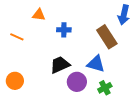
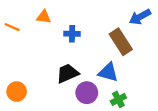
blue arrow: (124, 15) -> (140, 17), turned 48
orange line: (17, 37) -> (12, 27), moved

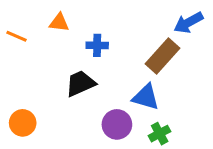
brown rectangle: (121, 42) -> (163, 56), turned 75
black trapezoid: (68, 73) -> (80, 83), moved

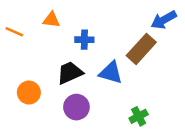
blue triangle: (146, 97) -> (111, 73), moved
orange circle: (23, 123) -> (29, 93), moved
purple circle: (117, 124) -> (76, 107), moved

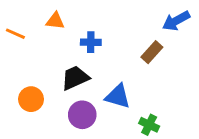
brown rectangle: (141, 49) -> (152, 52), size x0.7
blue triangle: (111, 73) -> (118, 96), moved
green cross: (139, 116) -> (149, 125), turned -36

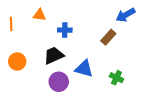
orange line: (15, 34) -> (11, 24), turned 64
orange circle: (31, 99) -> (17, 61), moved
green cross: (149, 125) -> (116, 78), moved

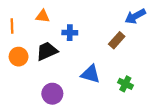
black trapezoid: (54, 55) -> (47, 51), moved
orange circle: (17, 61) -> (19, 57), moved
purple circle: (59, 82) -> (52, 94), moved

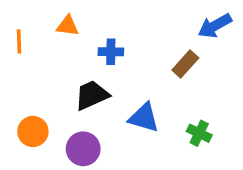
black trapezoid: (47, 51) -> (92, 95), moved
orange circle: (19, 57) -> (33, 131), moved

